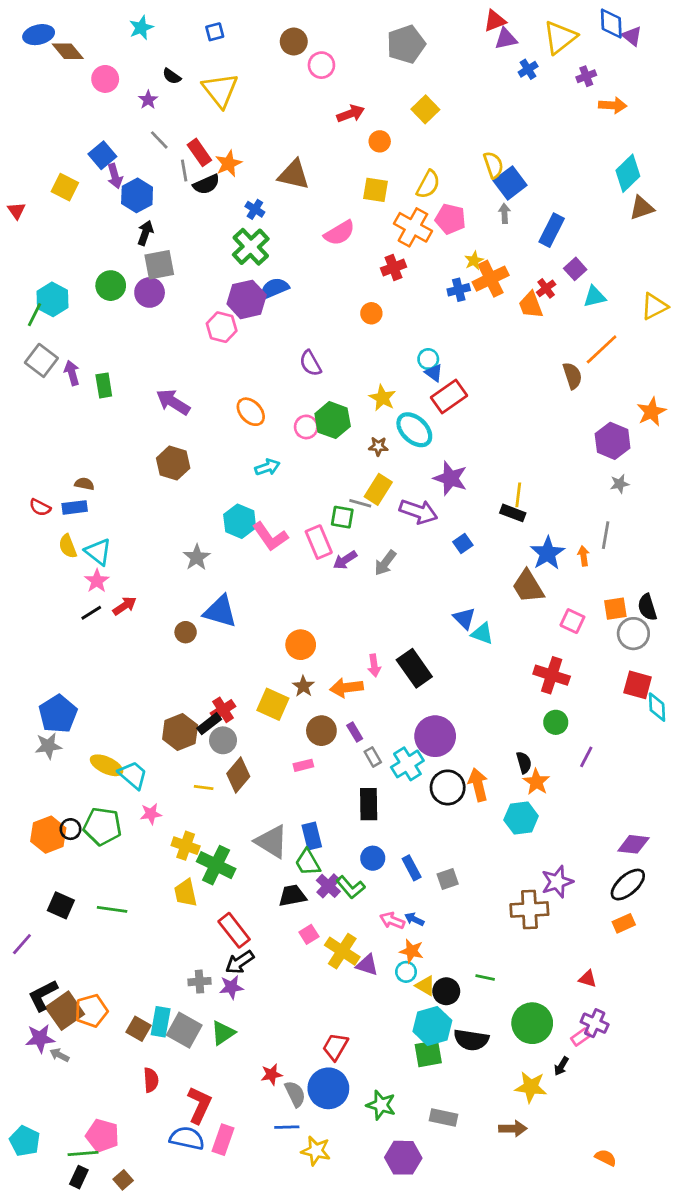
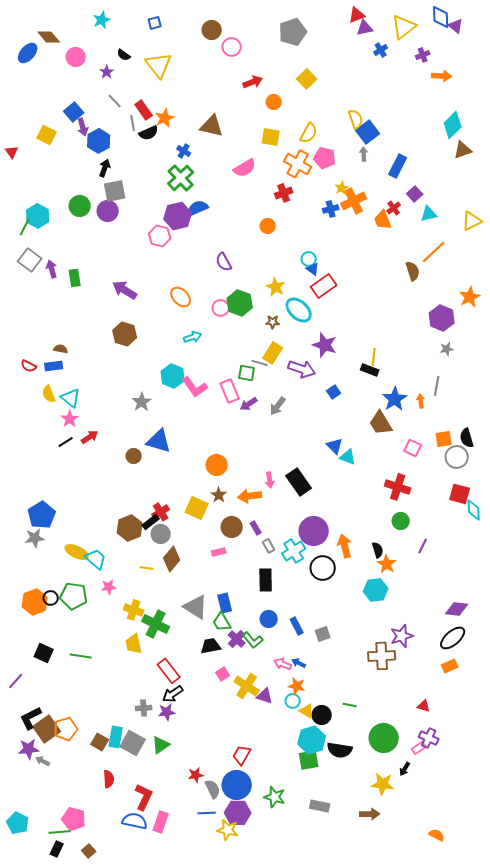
blue ellipse: (39, 35) -> (28, 53), moved, turned -35
orange arrow: (478, 785) -> (345, 546), moved
purple hexagon: (403, 1158) -> (238, 813), moved

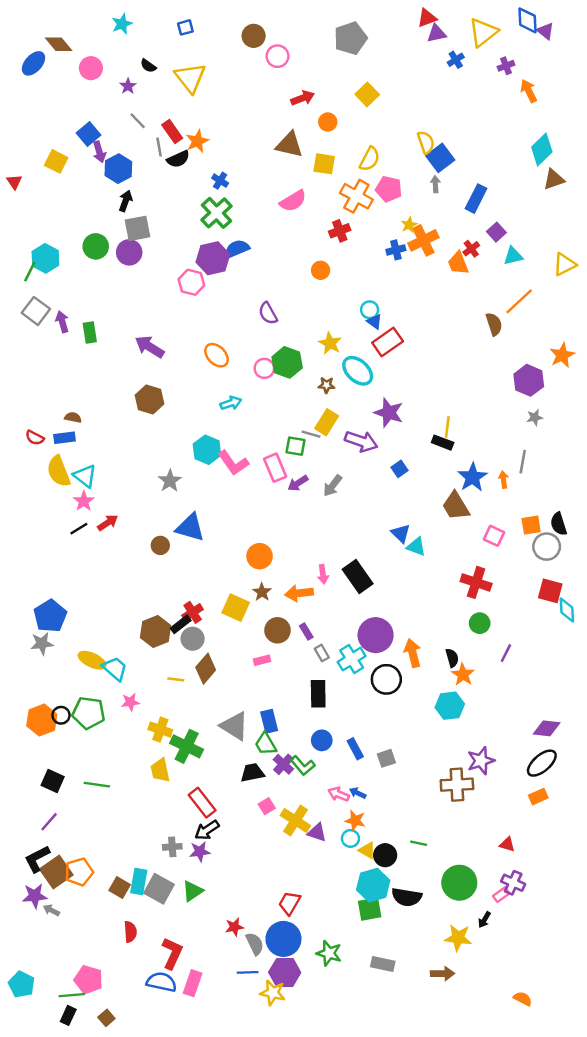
orange arrow: (442, 76) -> (529, 91), turned -120
brown triangle: (212, 126) -> (289, 145), moved
yellow semicircle: (49, 394) -> (59, 471), size x1.5
purple line: (16, 681) -> (49, 822), moved

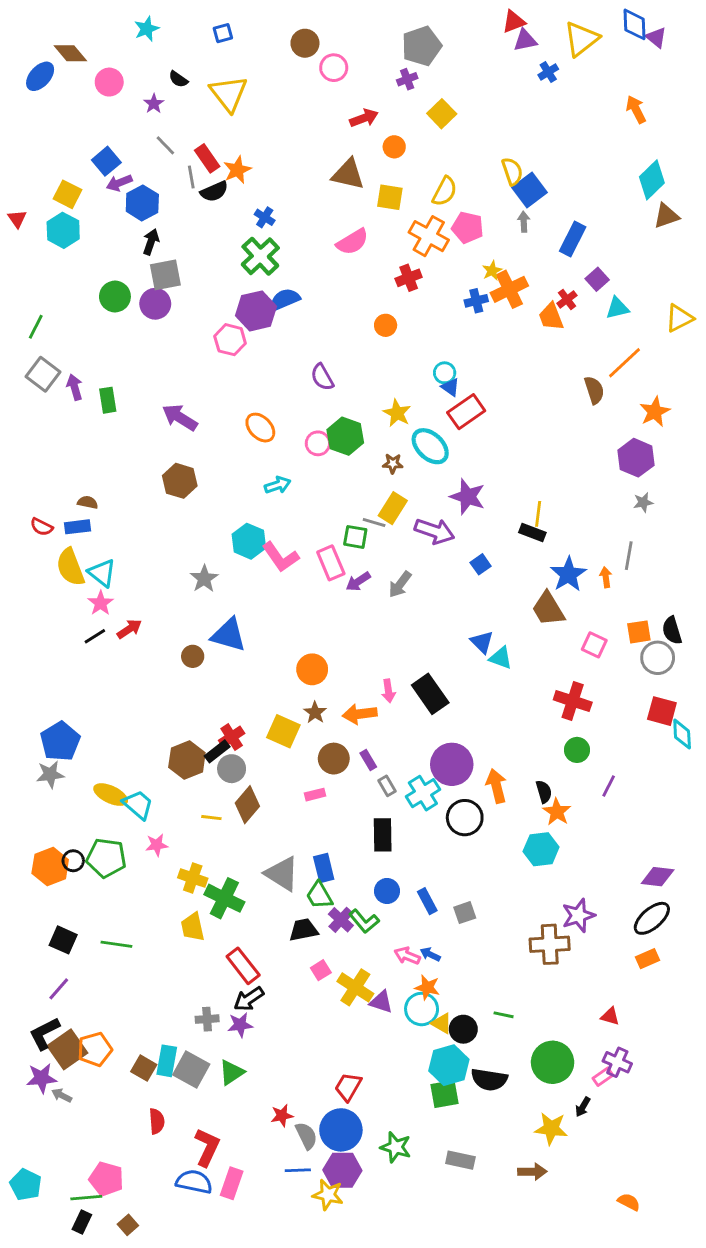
purple cross: (506, 66) -> (407, 79), moved
purple arrow: (99, 152) -> (119, 183), turned 84
cyan hexagon: (45, 258) -> (63, 230), moved
orange star: (562, 355) -> (655, 412), moved
cyan circle: (350, 838) -> (422, 1009), size x1.5

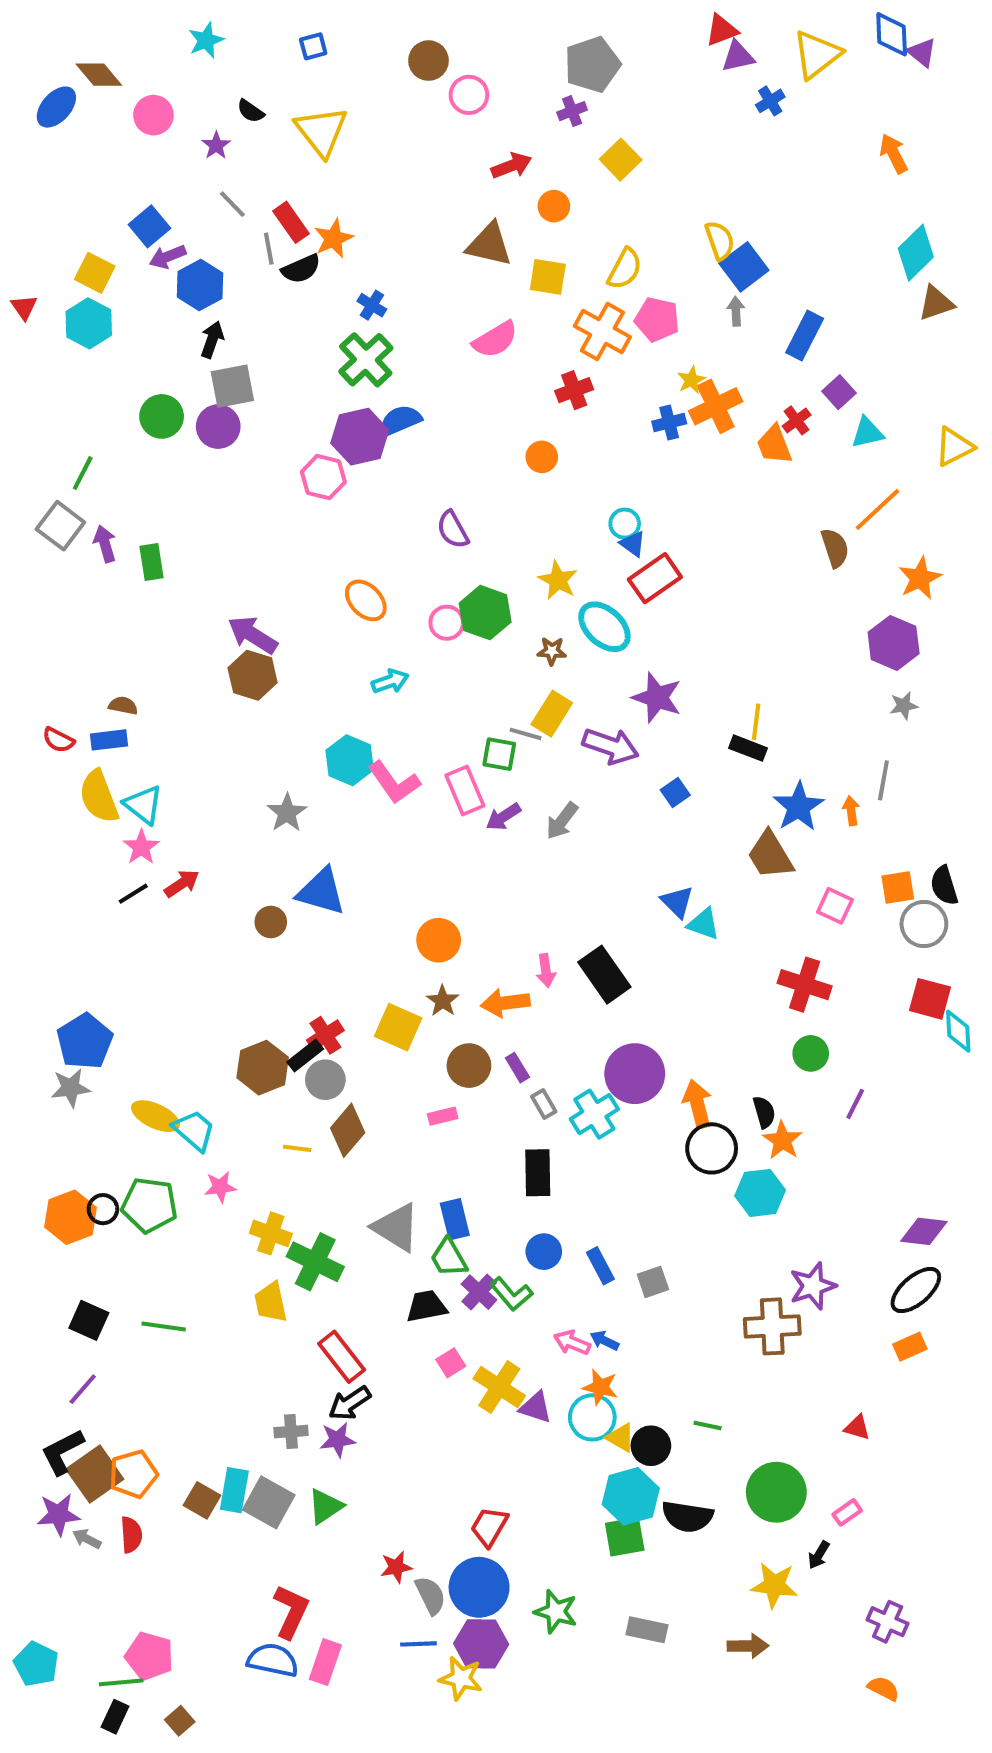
green line: (36, 327) -> (83, 473), moved
purple arrow: (180, 417) -> (253, 635), moved
black circle: (465, 818) -> (712, 1148), moved
purple cross: (617, 1062) -> (888, 1622), moved
red semicircle: (157, 1121) -> (131, 1535), moved

